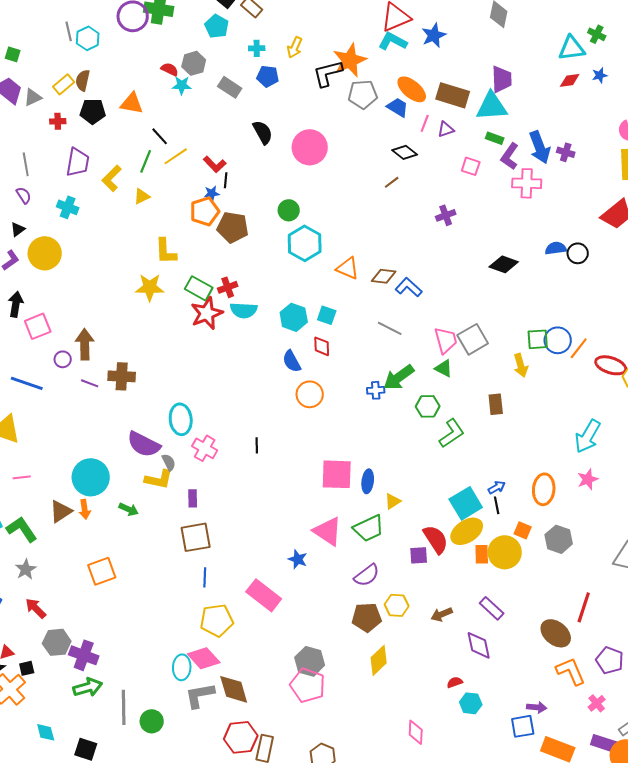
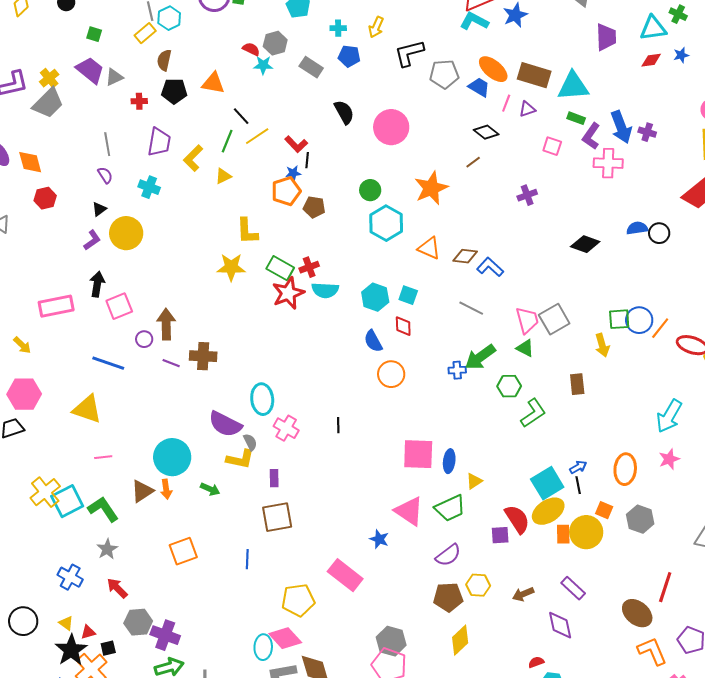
orange star: (350, 60) -> (431, 188), moved
purple trapezoid: (502, 79) -> (606, 37), moved
yellow rectangle: (64, 84) -> (145, 33), moved
brown pentagon: (233, 227) -> (314, 207), size x0.7
blue line: (205, 577) -> (247, 559), moved

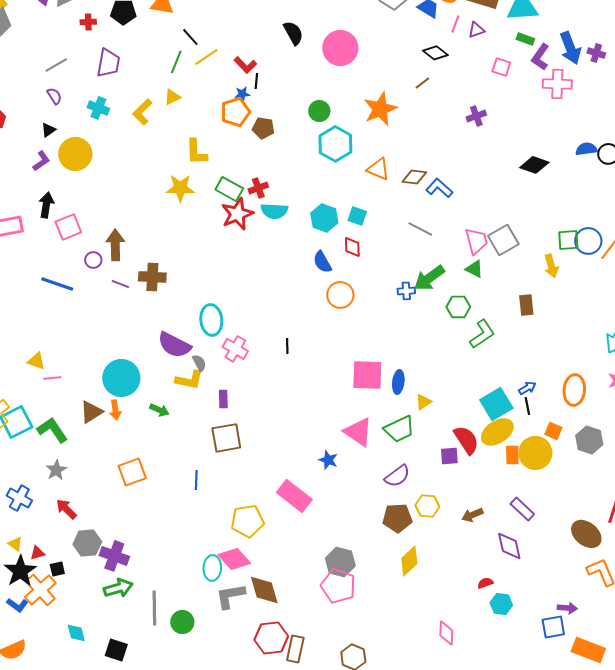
gray line: (107, 144) -> (56, 65), turned 70
yellow L-shape: (193, 158) -> (142, 112), moved
yellow triangle: (87, 409) -> (36, 361), moved, size x0.6

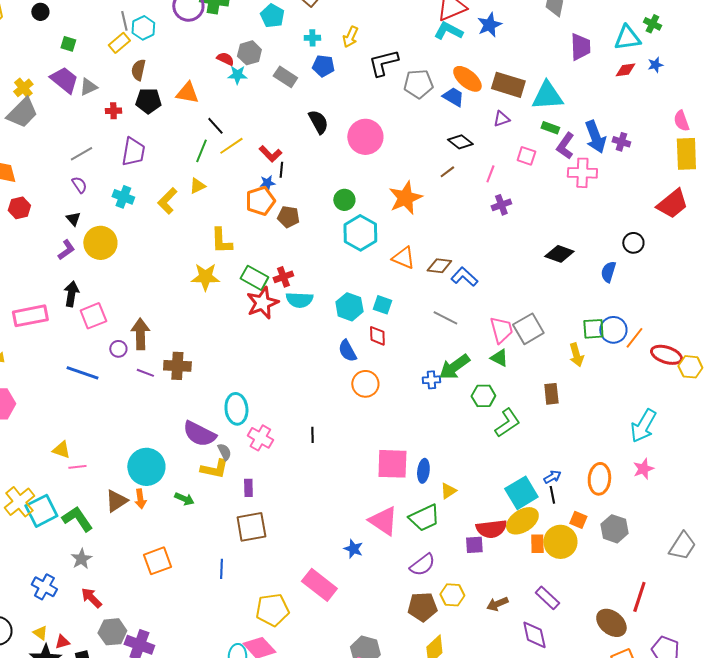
pink line: (455, 24) -> (490, 174), moved
black triangle: (48, 130) -> (73, 219), turned -35
blue semicircle: (586, 149) -> (608, 272), moved, turned -65
red semicircle: (466, 440) -> (491, 529), turned 116

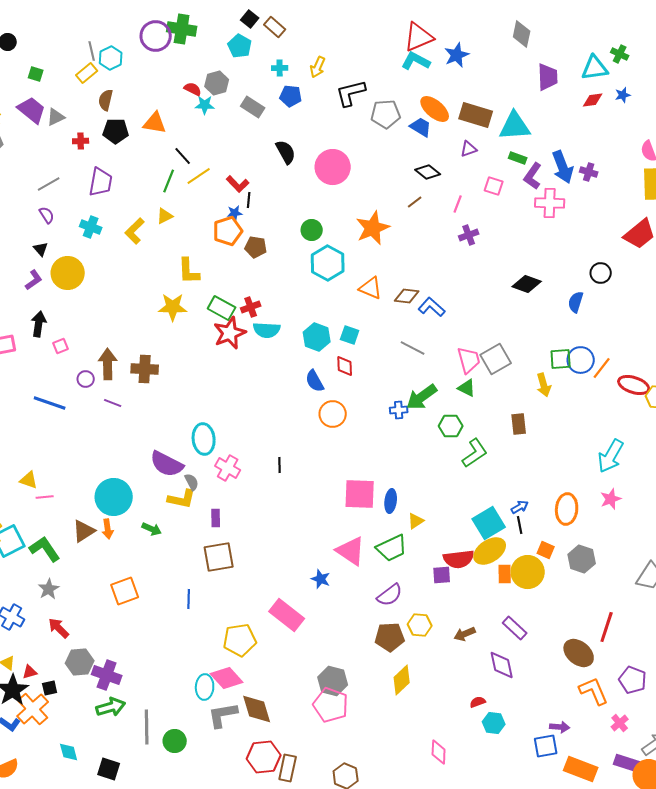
pink square: (93, 316) -> (61, 346), size x0.6
brown cross: (177, 366) -> (145, 369), moved

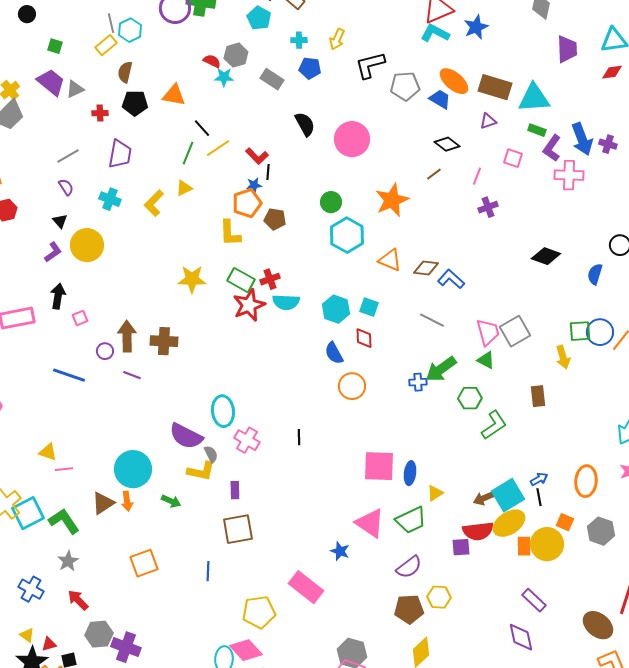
yellow L-shape: (189, 271) -> (230, 233), moved
brown arrow: (465, 634) -> (484, 498), moved

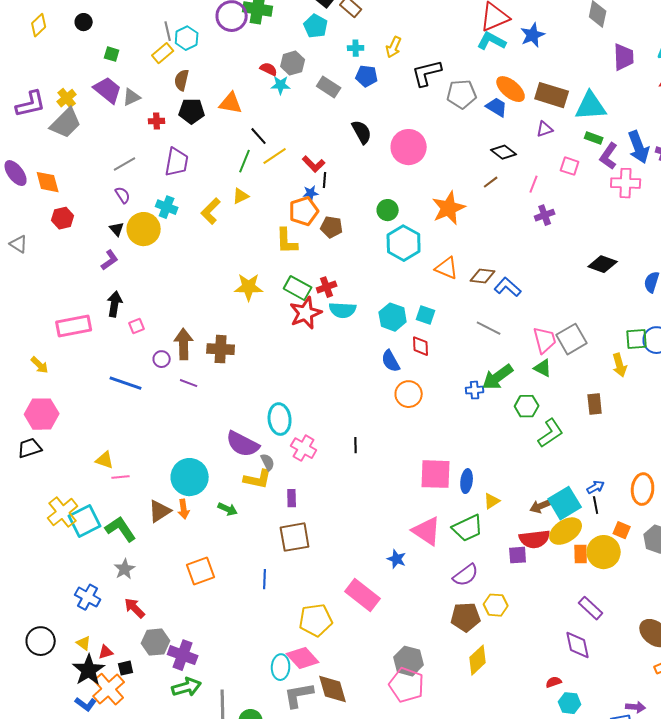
yellow circle: (87, 245) -> (144, 229), moved

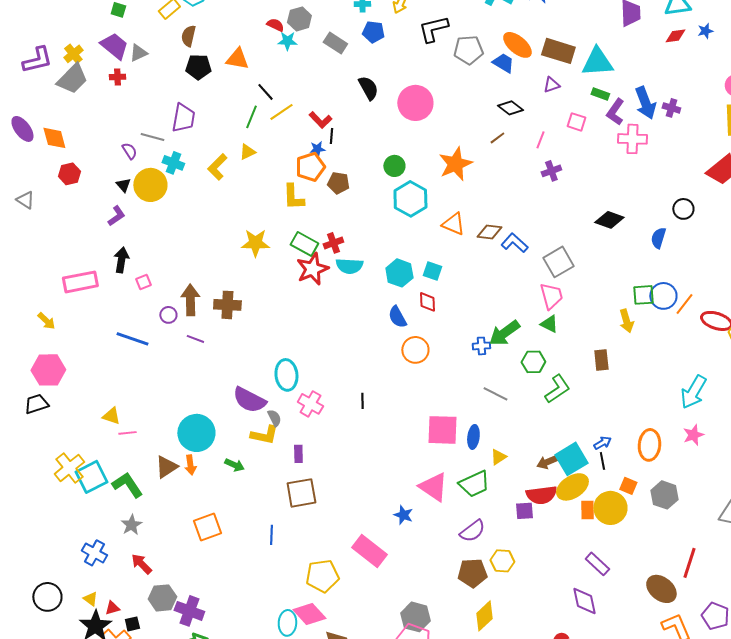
red cross: (157, 121) -> (117, 77), moved
gray line: (125, 164) -> (152, 137), moved, turned 45
gray line: (489, 328) -> (495, 394), moved
gray square: (572, 339) -> (558, 262), moved

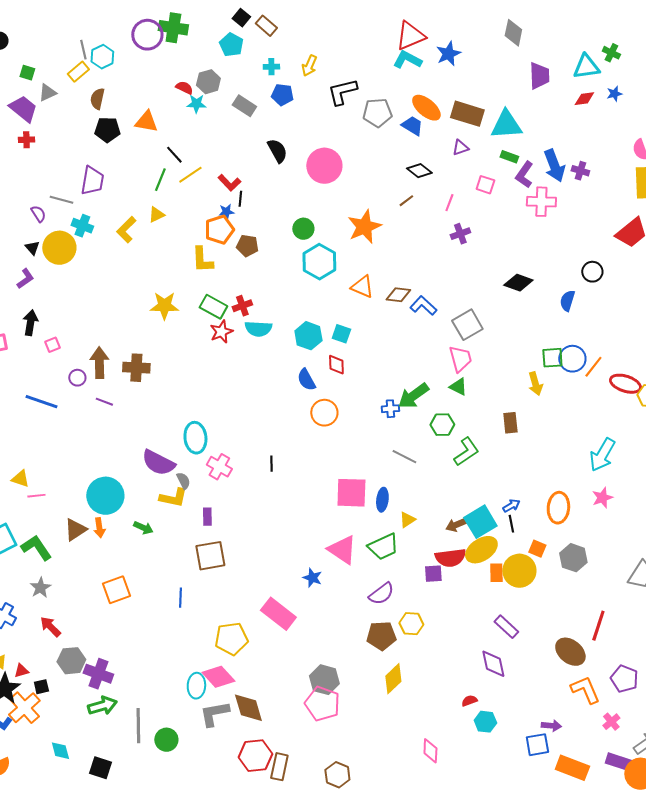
gray triangle: (138, 53) -> (47, 93), moved
red star: (312, 269) -> (221, 332), size x0.7

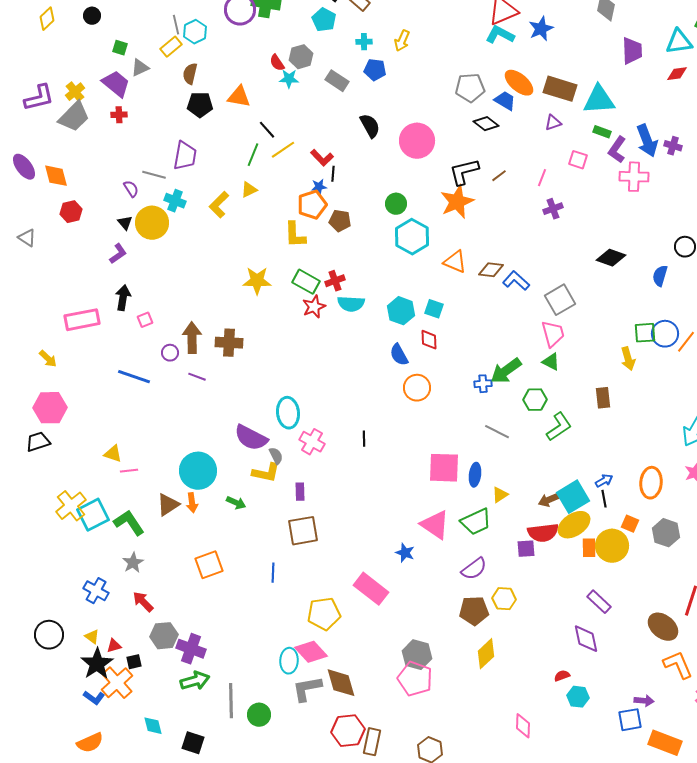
red semicircle: (184, 88) -> (277, 63), turned -150
black L-shape: (342, 92) -> (464, 172), moved
black diamond: (419, 171) -> (486, 124), moved

